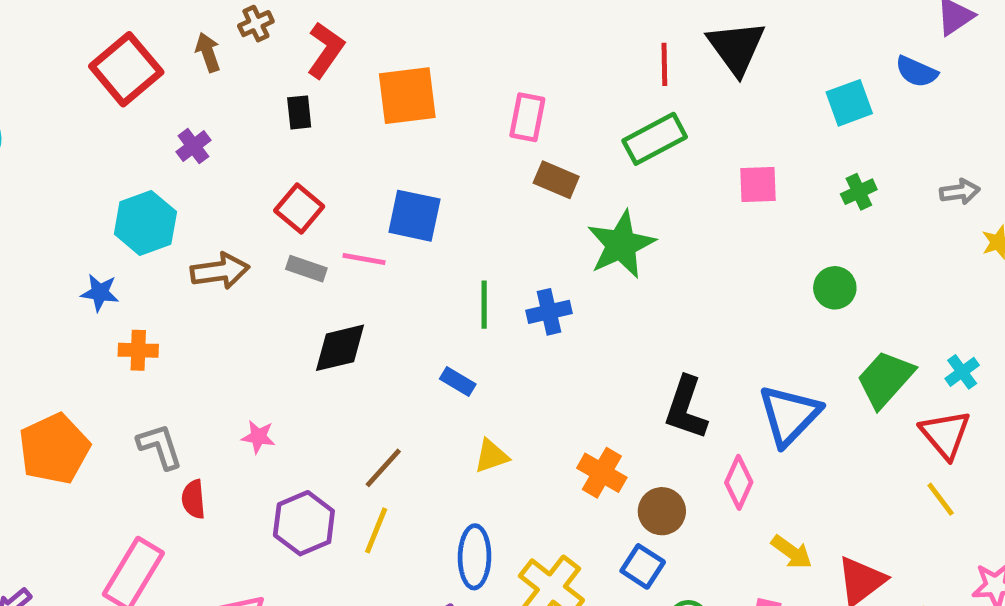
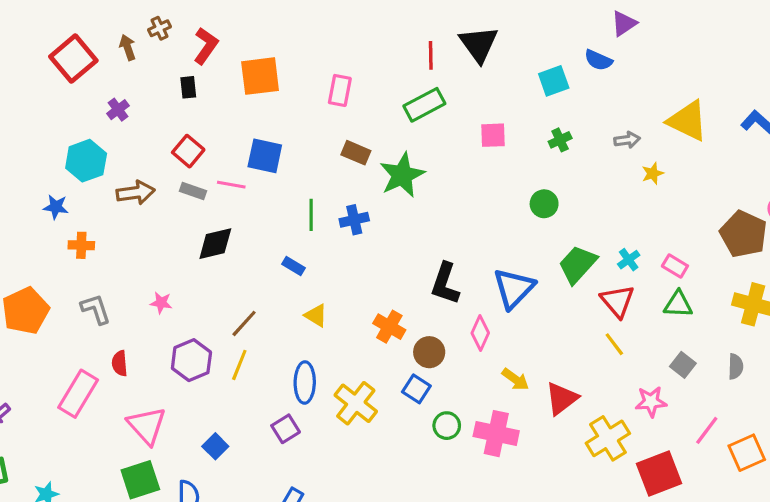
brown rectangle: (556, 180) -> (356, 153), moved
yellow triangle: (491, 456) -> (316, 315), turned 50
red semicircle: (193, 499) -> (120, 363), moved

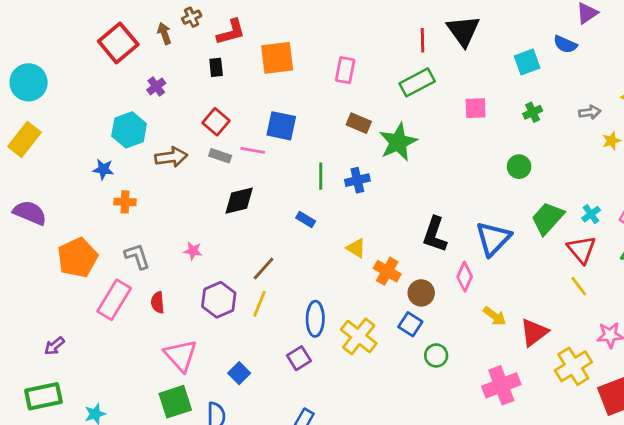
red L-shape: (206, 46) -> (231, 32), turned 40
yellow triangle: (316, 315) -> (356, 248), moved
pink rectangle: (78, 394) -> (114, 300), moved
pink cross: (496, 434) -> (501, 385), moved, turned -33

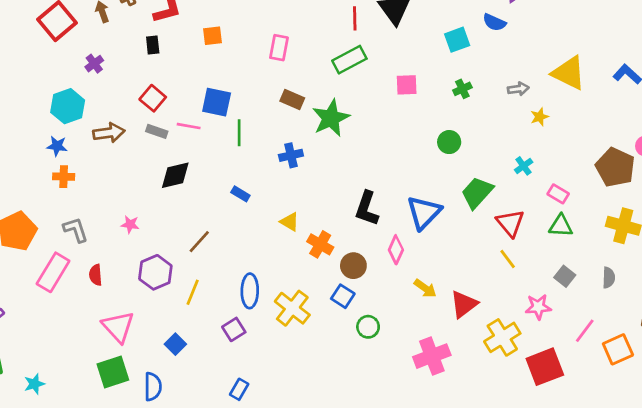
orange square: (277, 58) -> (213, 36), size x0.6
blue star: (103, 169) -> (57, 146), moved
green line: (321, 176) -> (239, 133), moved
cyan cross: (591, 214) -> (524, 166), moved
yellow line: (260, 304) -> (193, 292), moved

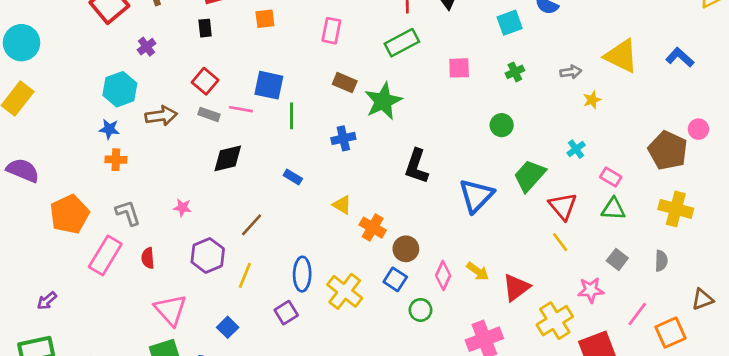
black L-shape: (367, 208) -> (416, 166), moved
pink diamond: (396, 250) -> (443, 275), moved

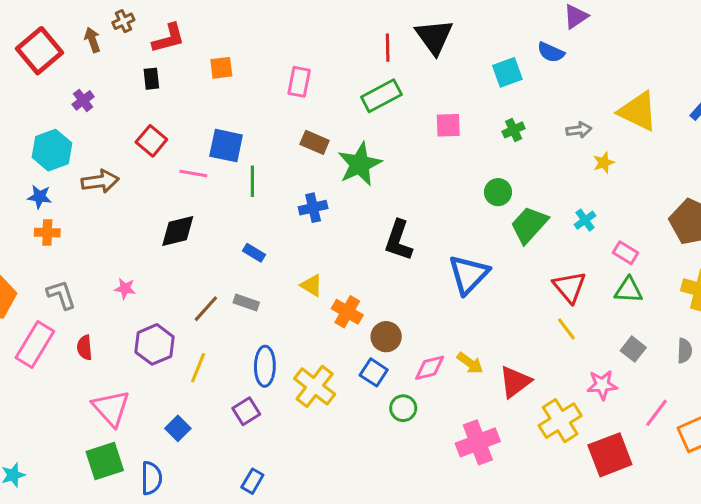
gray rectangle: (209, 114) -> (246, 302), moved
green trapezoid: (530, 176) -> (529, 225), moved
pink diamond: (443, 275) -> (430, 368), turned 52

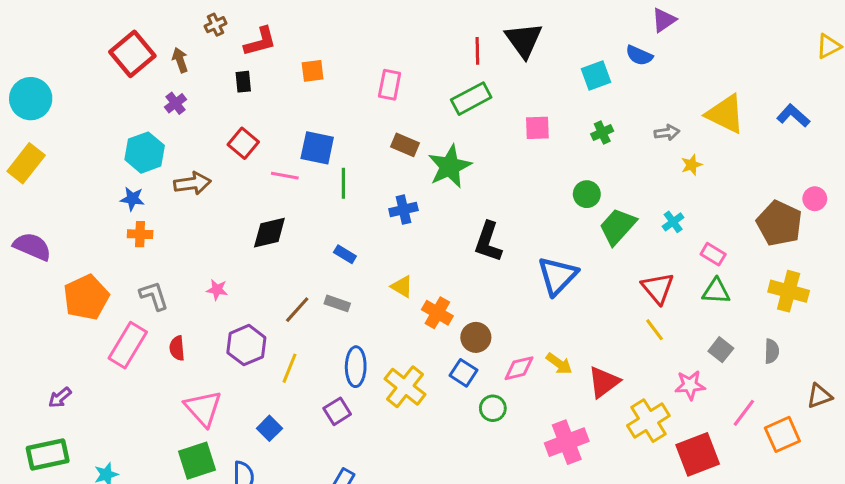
brown arrow: (92, 40) -> (180, 60), moved

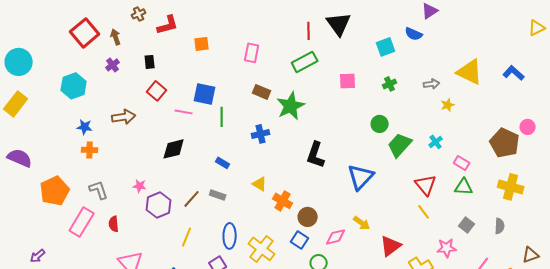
black rectangle: (243, 82) -> (150, 62), moved
cyan hexagon: (145, 153) -> (74, 86), moved
purple hexagon: (246, 345) -> (159, 205), moved
yellow arrow: (559, 364) -> (362, 223), moved

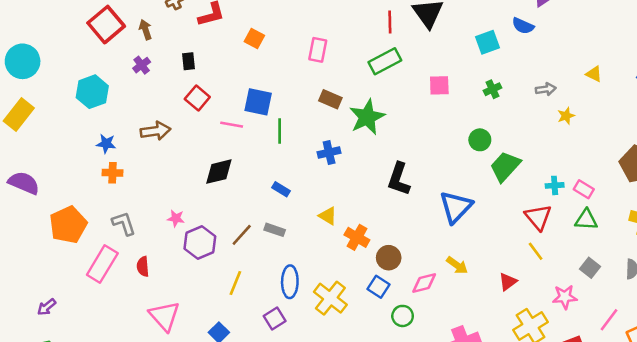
orange square: (202, 44) -> (254, 39), turned 35
yellow triangle: (470, 72) -> (594, 74), size x0.5
cyan cross: (436, 142) -> (555, 185), moved, turned 32
red triangle: (391, 246) -> (508, 282), moved, size x0.7

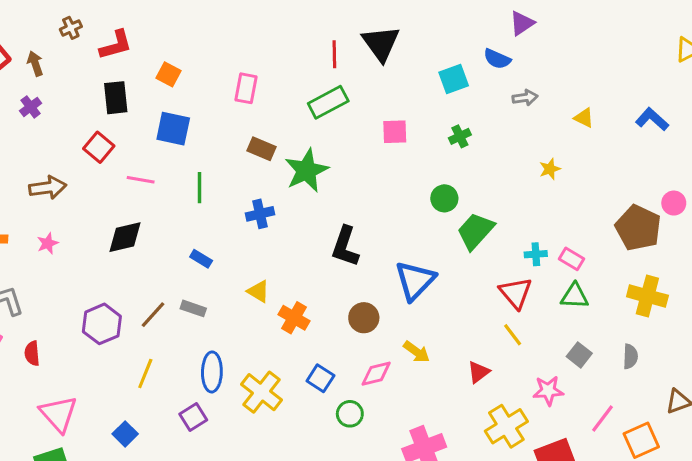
black rectangle: (188, 61) -> (116, 98), moved, size x1.5
gray arrow: (546, 89) -> (525, 98), moved
blue square: (258, 102) -> (173, 129), moved
pink star: (176, 218) -> (48, 243), moved, turned -30
brown circle: (389, 258) -> (364, 318), moved

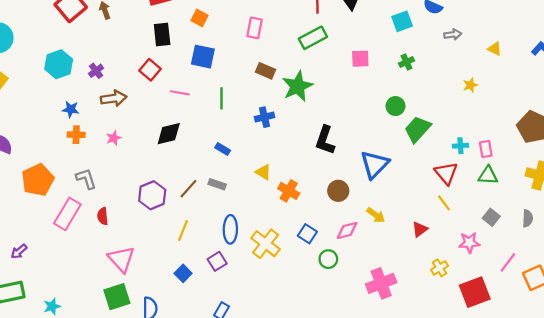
purple cross: (31, 107) -> (96, 71), moved
pink rectangle: (571, 259) -> (486, 149), turned 49
yellow cross: (506, 426) -> (440, 268), size x0.6
blue square: (125, 434) -> (183, 273), moved

